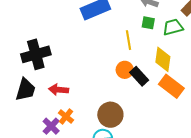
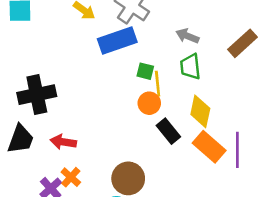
green square: (148, 23) -> (145, 71), moved
green trapezoid: (173, 27) -> (190, 67), moved, turned -85
orange circle: (125, 70) -> (149, 103), moved

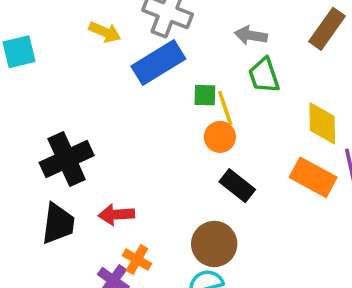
yellow diamond: (200, 111) -> (322, 123), moved
black rectangle: (168, 131) -> (237, 186), moved

